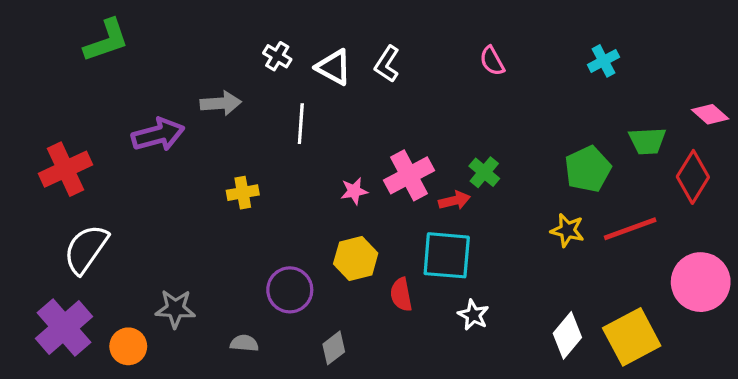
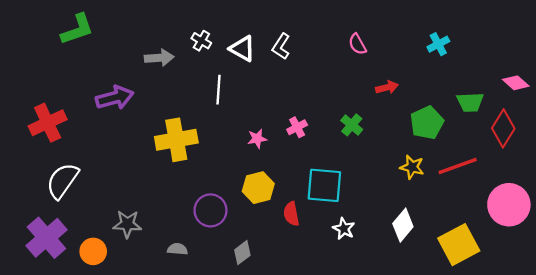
gray arrow: (221, 103) -> (159, 58), moved
pink cross: (409, 175) -> (297, 127), size x0.6
yellow cross: (243, 193) -> (176, 140), size x1.8
red arrow: (454, 200) -> (387, 87), moved
white diamond: (567, 335) -> (403, 225), moved

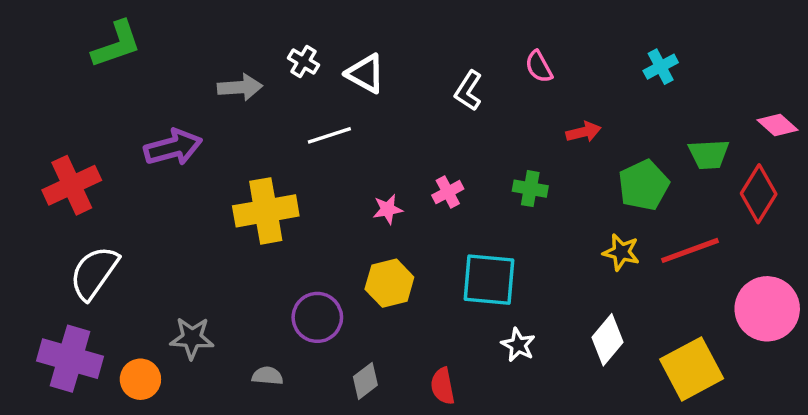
white L-shape: (281, 46) -> (468, 91), moved
white line: (218, 90) -> (329, 135), turned 68
green cross: (352, 125) -> (530, 189), turned -30
red semicircle: (291, 214) -> (443, 386), moved
purple cross: (46, 238) -> (70, 359), turned -33

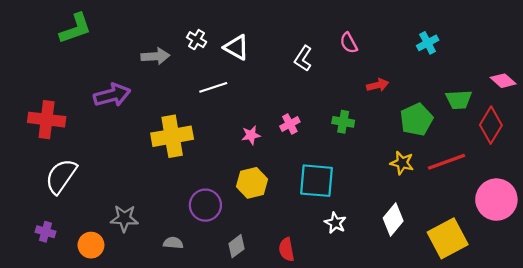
red cross: (72, 185) -> (47, 120), turned 32
purple cross: (70, 359) -> (45, 232), size x0.5

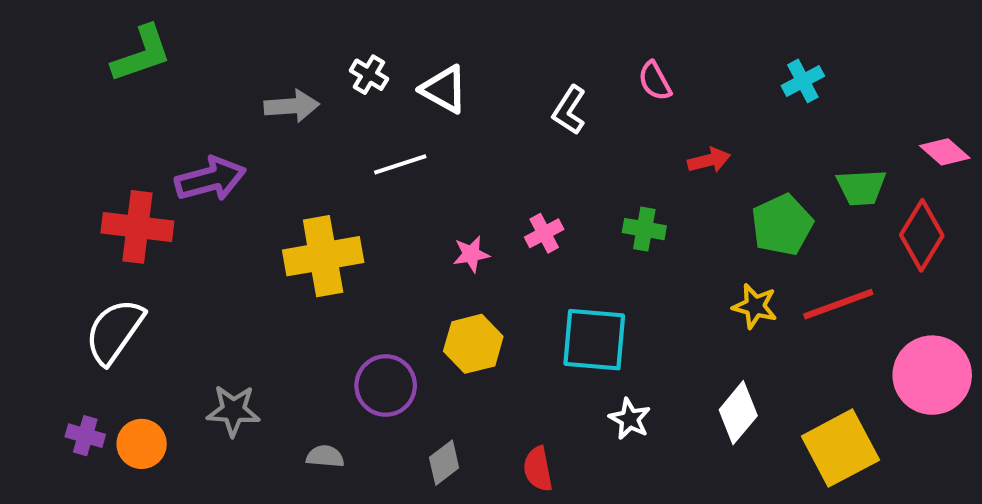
red cross: (47, 120) -> (137, 227), moved
orange circle: (91, 245) -> (142, 444), moved

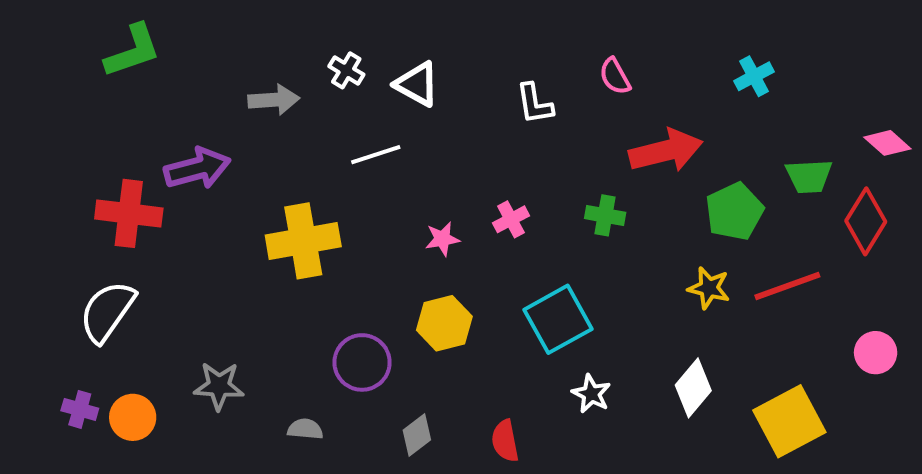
white L-shape: (569, 110) -> (534, 104), turned -42
red arrow: (709, 160) -> (666, 151), size x1.8
cyan square: (594, 340) -> (558, 319), turned -34
pink circle: (932, 375) -> (876, 353), size x0.6

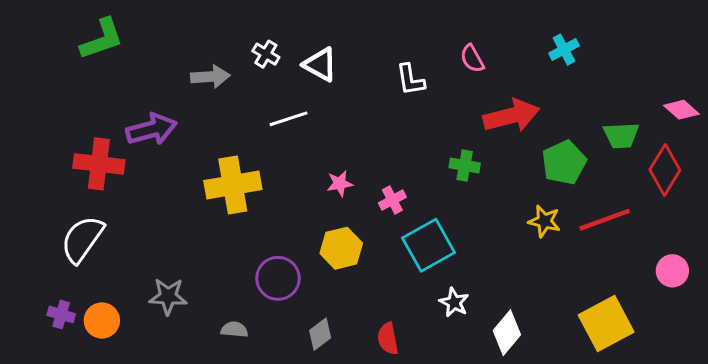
cyan cross: (754, 76) -> (564, 50), moved
pink cross: (511, 219) -> (392, 200), moved
white diamond: (693, 388) -> (507, 333), moved

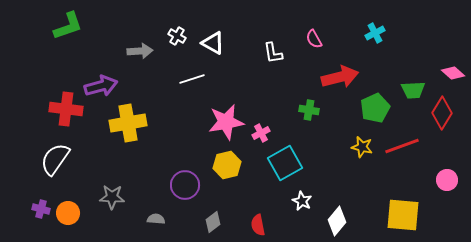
pink star: (340, 184) -> (226, 122), size x2.0
yellow cross: (233, 185) -> (128, 123), moved
yellow square: (606, 324) -> (403, 215), turned 33

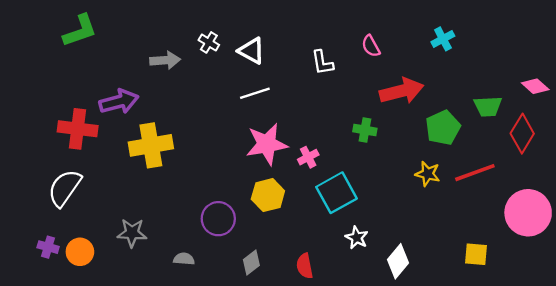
white line: (192, 79) -> (255, 93), moved
pink circle: (447, 180) -> (528, 213), size x1.8
yellow square: (403, 215) -> (476, 254), size x0.6

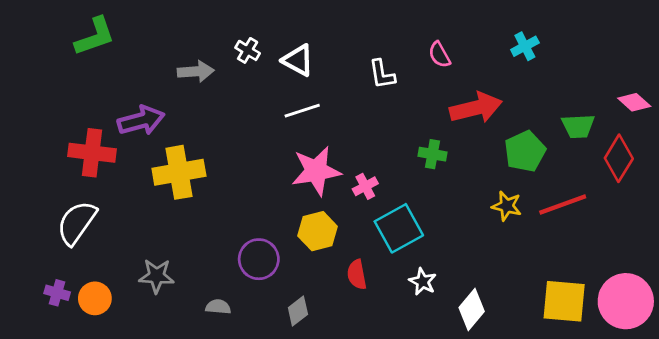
pink circle: (528, 213) -> (626, 301), moved
yellow square: (476, 254) -> (564, 301), size x1.6
red semicircle: (305, 266) -> (357, 275), moved

